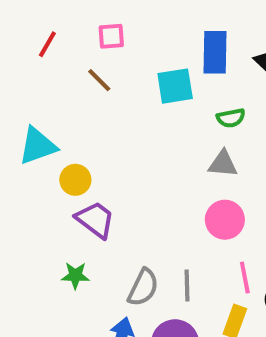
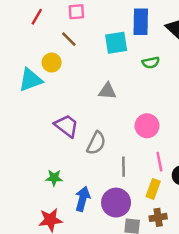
gray triangle: (223, 164) -> (107, 91), moved
yellow circle: (75, 180) -> (52, 63), moved
green star: (75, 275) -> (54, 178), moved
gray semicircle: (143, 287) -> (96, 143), moved

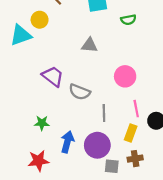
gray semicircle: (96, 143) -> (80, 92), turned 85

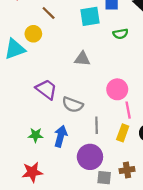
pink line: (136, 109) -> (128, 110), moved
yellow rectangle: (131, 133) -> (123, 133), moved
blue arrow: (67, 142) -> (61, 136), moved

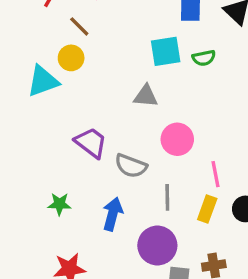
brown line: (49, 13) -> (79, 26), moved
cyan square: (90, 16) -> (166, 51), moved
pink circle: (117, 89) -> (177, 139), moved
green star: (36, 135) -> (59, 204), moved

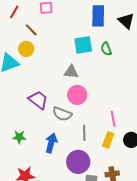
green semicircle: (204, 58) -> (106, 49), turned 80
pink circle: (177, 139) -> (77, 95), moved

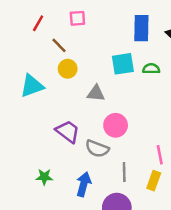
yellow circle: (26, 49) -> (68, 69), moved
green semicircle: (106, 49) -> (151, 69), turned 112
gray triangle: (71, 72) -> (96, 93), moved

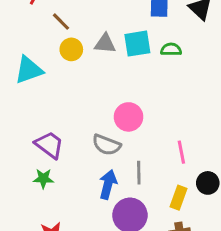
gray triangle: (96, 93) -> (105, 44), moved
purple trapezoid: (68, 131) -> (49, 145), moved
yellow rectangle: (154, 181) -> (178, 198), moved
blue arrow: (84, 184) -> (108, 184), moved

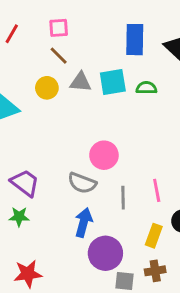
brown line: (61, 22) -> (59, 56), moved
gray line: (139, 173) -> (123, 198), moved

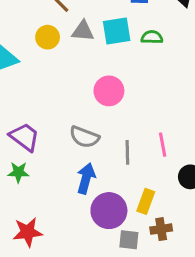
pink circle: (104, 155) -> (109, 91), moved
yellow rectangle: (154, 236) -> (146, 201), moved

